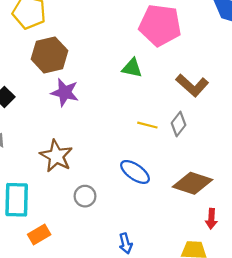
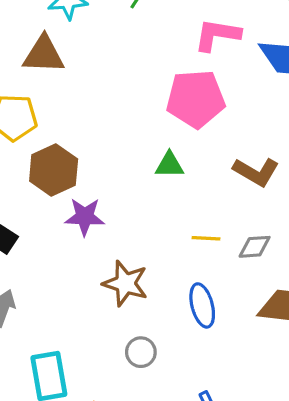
gray diamond: (179, 124) -> (255, 247), moved, turned 60
brown star: (56, 156) -> (125, 283), moved
blue ellipse: (135, 172) -> (202, 305), turned 52

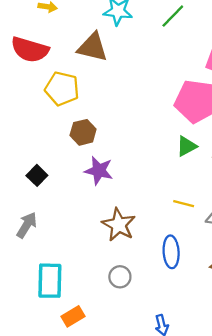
green triangle: (169, 165) -> (186, 146), moved, turned -40
brown hexagon: (54, 170) -> (83, 132), size x0.7

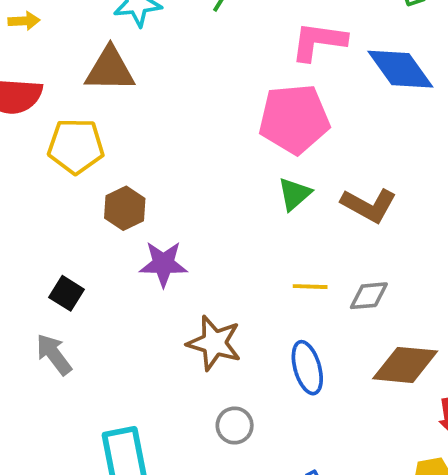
gray arrow: (27, 225) -> (54, 354), moved, turned -56

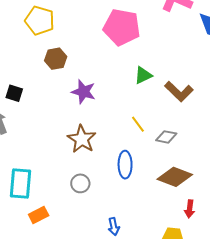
pink pentagon: (294, 119) -> (122, 27), moved
purple star: (163, 264) -> (84, 92), moved
yellow line: (310, 287) -> (138, 124), turned 36
black square: (67, 293) -> (14, 93), turned -30

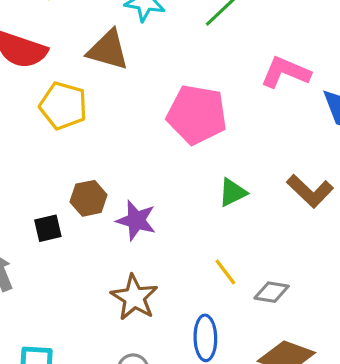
brown hexagon: (56, 59) -> (89, 198), moved
brown L-shape: (179, 91) -> (310, 191), moved
black square: (14, 93) -> (48, 228), moved, turned -30

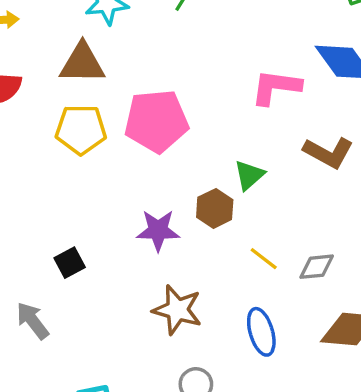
pink L-shape: (285, 72) -> (276, 87), moved
yellow pentagon: (63, 106) -> (81, 129), moved
pink pentagon: (197, 115) -> (156, 121), moved
brown hexagon: (89, 198) -> (215, 208), moved

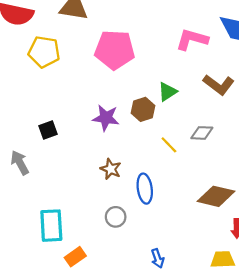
yellow pentagon: (81, 129) -> (44, 52), moved
gray diamond: (317, 267) -> (202, 133), moved
brown star: (177, 310) -> (111, 169), size x0.7
blue ellipse: (261, 332) -> (145, 189), moved

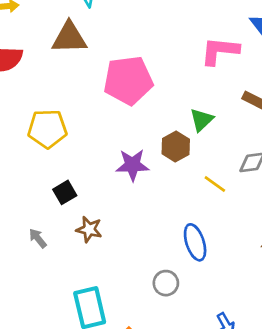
yellow pentagon: (44, 52) -> (47, 129), moved
gray arrow: (20, 163) -> (38, 238), size x0.7
brown star: (111, 169) -> (89, 229), moved

